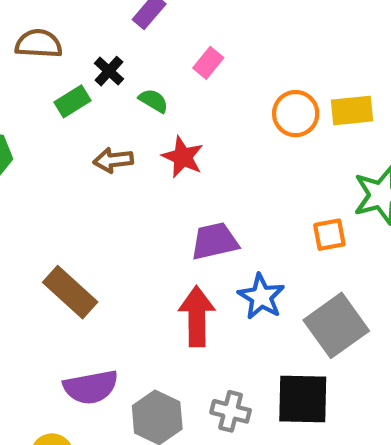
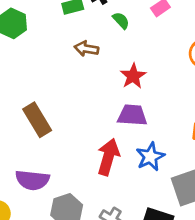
red star: (183, 157) -> (133, 76), moved

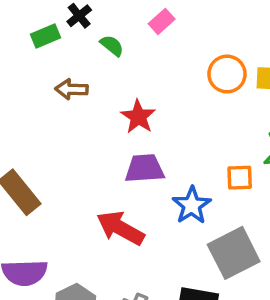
red arrow: (108, 157) -> (120, 228), turned -69
blue star: (150, 157) -> (192, 205), moved

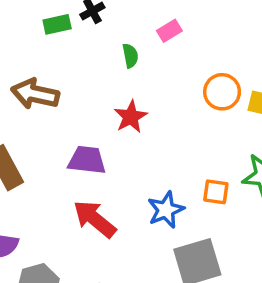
green semicircle: (112, 46) -> (130, 56), moved, turned 30
brown arrow: (72, 89) -> (35, 94), moved, size x1.5
purple trapezoid: (145, 169) -> (87, 160), moved

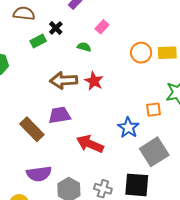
green semicircle: (130, 56) -> (84, 47), turned -48
brown arrow: (35, 94) -> (64, 80), moved
purple trapezoid: (87, 160) -> (60, 115), moved

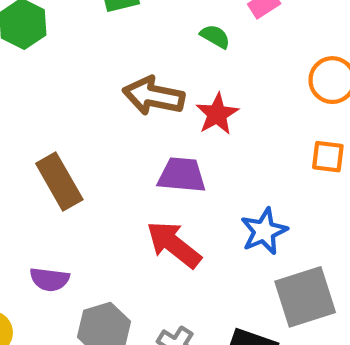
orange square: (153, 110) -> (328, 157), moved
purple trapezoid: (60, 115) -> (182, 175), moved
purple semicircle: (39, 174) -> (49, 279), size x0.7

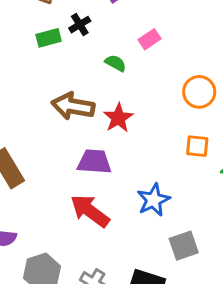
gray square: (305, 297) -> (184, 246), size x0.7

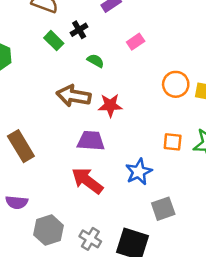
green rectangle: (49, 38) -> (54, 41), turned 60
green semicircle: (116, 63) -> (95, 61), moved
red star: (118, 118) -> (110, 105), turned 30
orange square: (197, 146) -> (173, 142), moved

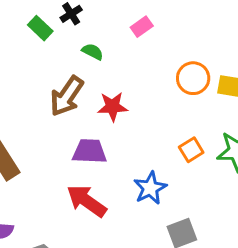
brown arrow: (74, 96) -> (67, 96), turned -64
orange square: (173, 142) -> (191, 150), turned -36

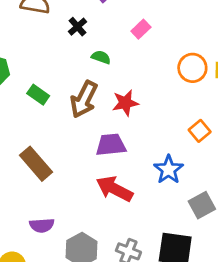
green rectangle: (40, 28) -> (38, 95), moved

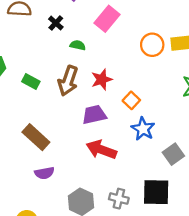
pink rectangle: (141, 29) -> (107, 19), size x1.6
orange square: (200, 131) -> (131, 100), moved
purple semicircle: (42, 225) -> (44, 173), moved

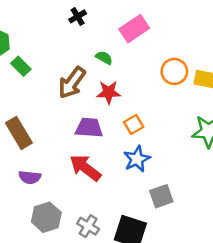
green semicircle: (78, 45) -> (104, 58), moved
green rectangle: (31, 82) -> (21, 66), moved
purple semicircle: (44, 173) -> (30, 177), moved

